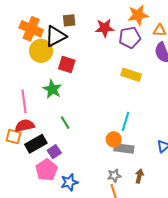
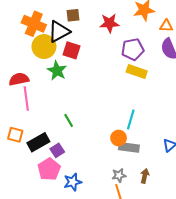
purple pentagon: (130, 37) -> (133, 49), moved
red square: (67, 64) -> (72, 50), moved
green star: (52, 89) -> (57, 71), moved
red semicircle: (25, 126) -> (19, 79), moved

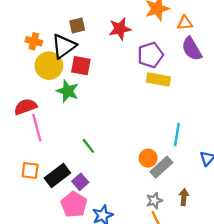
orange cross: (34, 24) -> (34, 41), size x0.6
cyan line: (131, 120) -> (177, 135), moved
gray rectangle: (129, 147) -> (161, 167), turned -42

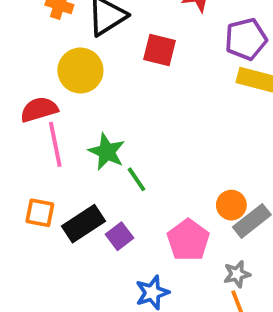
yellow circle: (49, 66) -> (80, 71), moved
red square: (81, 66) -> (159, 50), moved
green star: (68, 91) -> (107, 152), moved
pink pentagon: (74, 205) -> (188, 240), moved

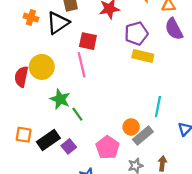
yellow circle: (80, 71) -> (42, 67), moved
red semicircle: (39, 109) -> (21, 77), turned -60
pink line: (55, 144) -> (82, 65), moved

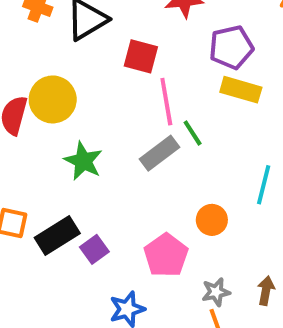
pink line: (82, 65) -> (166, 102), moved
green line: (77, 114) -> (193, 133), moved
gray rectangle: (143, 136) -> (160, 153), moved

